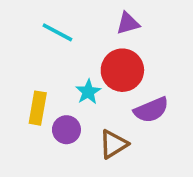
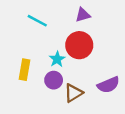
purple semicircle: (151, 110) -> (108, 85), moved
purple circle: (66, 130) -> (54, 80), moved

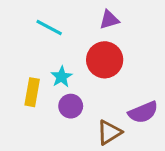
cyan star: (57, 59) -> (61, 77), moved
brown triangle: (73, 93) -> (109, 132), moved

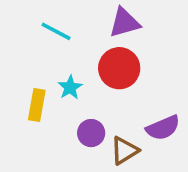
purple triangle: (109, 20) -> (124, 23), size x1.4
purple circle: (71, 106) -> (91, 133), moved

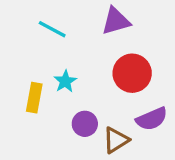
red circle: (119, 68) -> (132, 73), moved

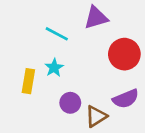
cyan line: (52, 29) -> (57, 34), moved
red circle: (132, 73) -> (124, 54), moved

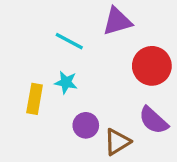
cyan star: (54, 68) -> (66, 82), turned -30
purple semicircle: (126, 99) -> (153, 120), turned 65

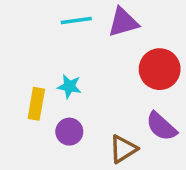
cyan line: (69, 41) -> (76, 20), moved, turned -36
purple circle: (86, 125) -> (69, 132), moved

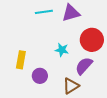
cyan star: (69, 86) -> (62, 50), moved
purple semicircle: (161, 126) -> (84, 66), moved, turned 90

